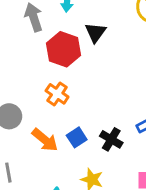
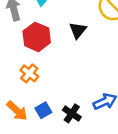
black triangle: (95, 32) -> (78, 30), moved

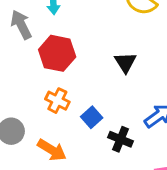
black triangle: (78, 30) -> (125, 62), moved
blue square: (43, 110) -> (92, 117), moved

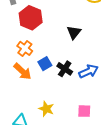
black cross: (120, 139) -> (65, 69), moved
orange arrow: (52, 150) -> (22, 71), moved

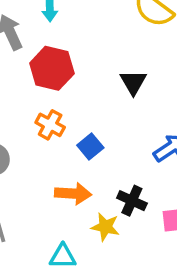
black cross: (65, 69) -> (132, 201), moved
orange arrow: (22, 71) -> (73, 194), moved, turned -30

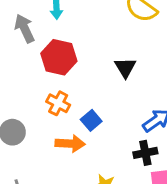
orange arrow: (73, 194) -> (70, 144), moved
black cross: (132, 201) -> (145, 153), moved, turned -35

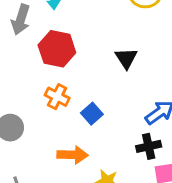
gray arrow: (25, 28) -> (21, 20), turned -136
orange arrow: (70, 144) -> (72, 155), moved

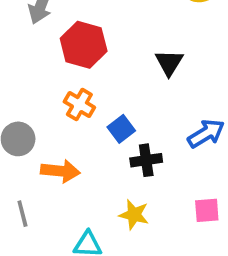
black cross: (149, 146) -> (146, 160), moved
orange arrow: (72, 155) -> (60, 171), moved

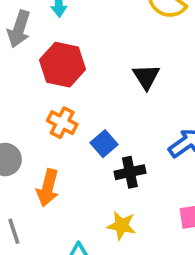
orange arrow: (60, 171) -> (48, 188), turned 102

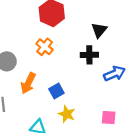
blue square: (104, 144) -> (56, 91), moved
black cross: (130, 172) -> (89, 55), moved

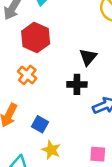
blue square: (56, 91) -> (40, 124), turned -32

